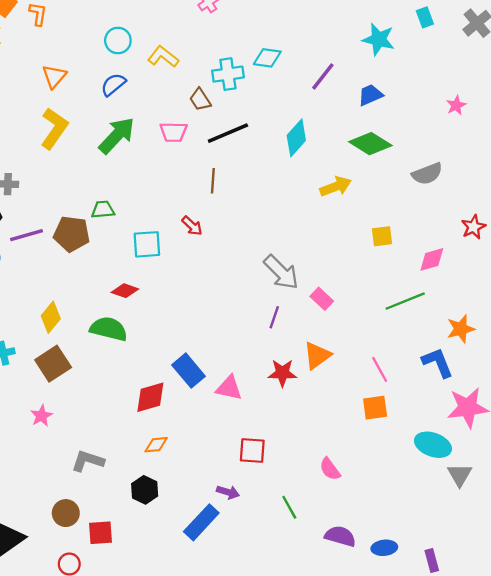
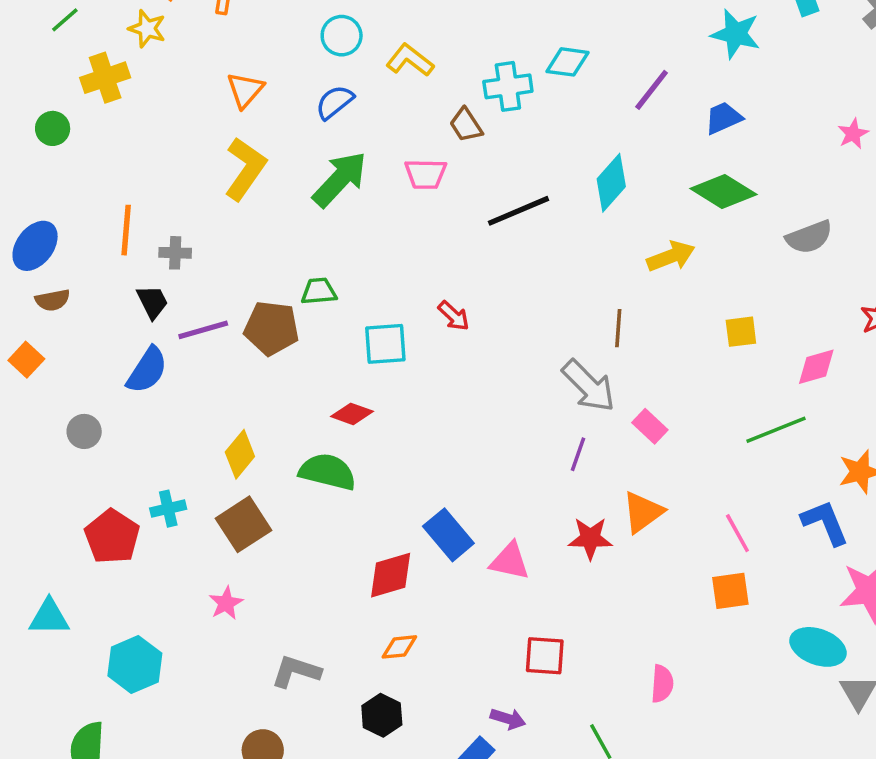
black line: (228, 133) -> (518, 211), moved
brown line: (213, 181) -> (618, 328), moved
pink semicircle: (330, 469) -> (662, 684), turned -140

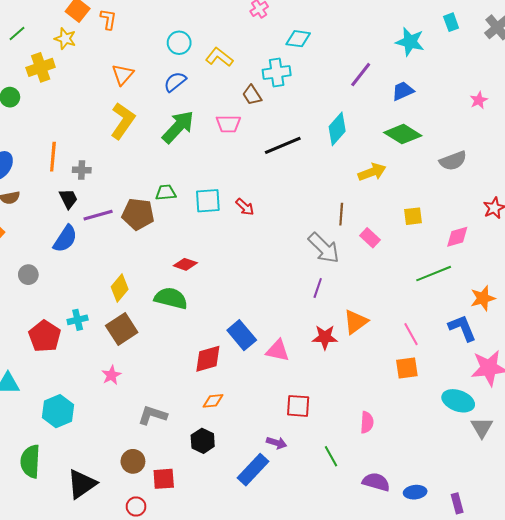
cyan diamond: (568, 62) -> (298, 39), moved
cyan square: (385, 344) -> (208, 201), moved
pink rectangle: (650, 426) -> (370, 238), moved

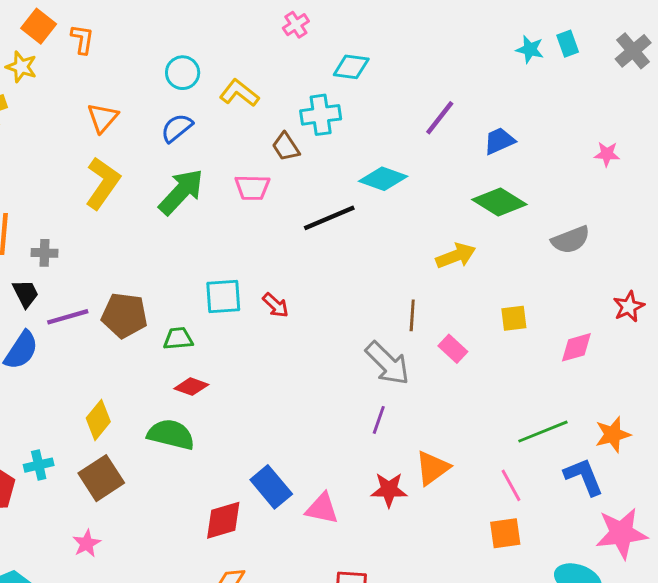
cyan star: (410, 42) -> (530, 49), moved, size x0.7
pink star: (479, 100) -> (607, 154), turned 30
cyan diamond: (337, 129) -> (383, 179), moved, turned 68
green trapezoid: (166, 193) -> (178, 339), moved
green line: (434, 274) -> (543, 432), moved

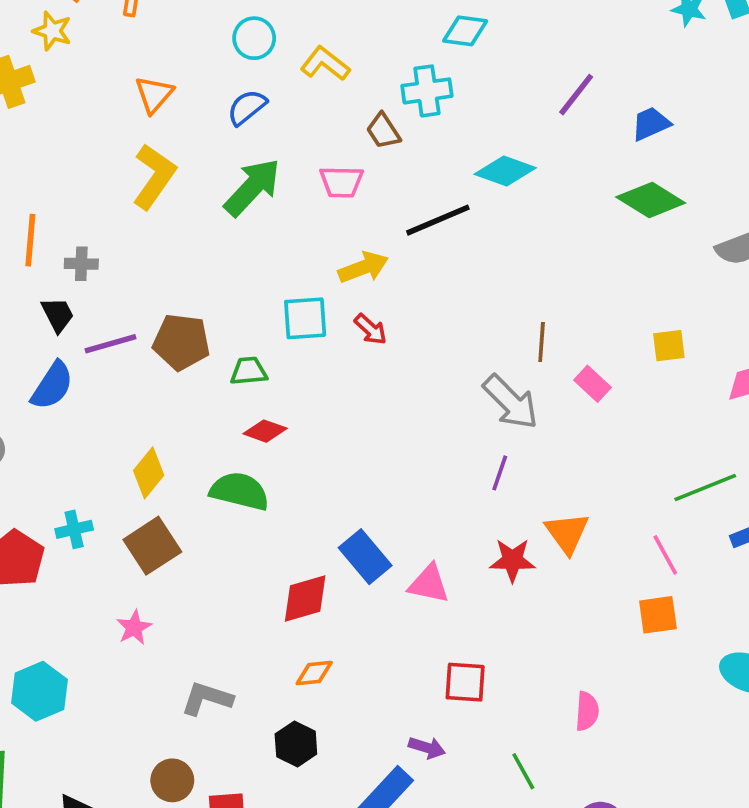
yellow arrow: (456, 256) -> (363, 267), moved
orange triangle: (433, 468) -> (567, 533), turned -30

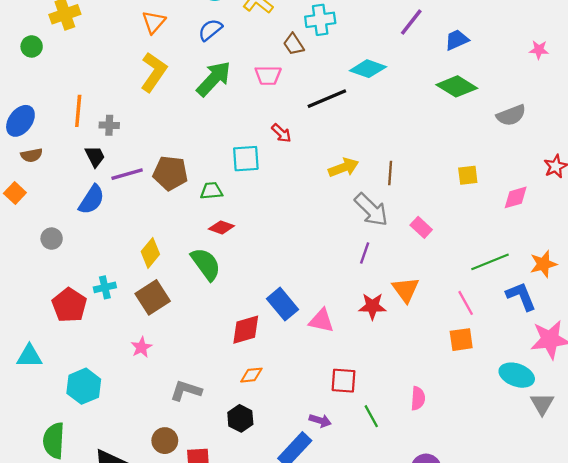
yellow arrow: (363, 267) -> (344, 167), moved
red arrow: (371, 329) -> (281, 133), moved
pink rectangle: (592, 384) -> (421, 227), moved
green semicircle: (240, 491) -> (206, 264), turned 40
green line: (523, 771) -> (371, 416), moved

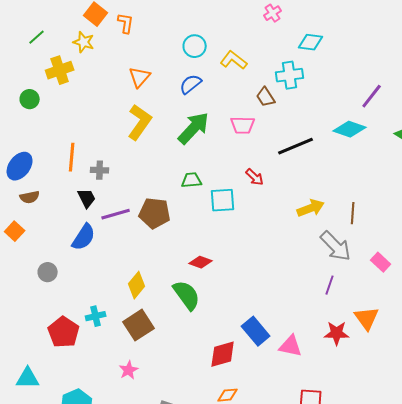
purple line: (411, 22) -> (372, 96), moved
cyan diamond: (368, 69) -> (350, 129), moved
green trapezoid: (211, 191) -> (192, 180), moved

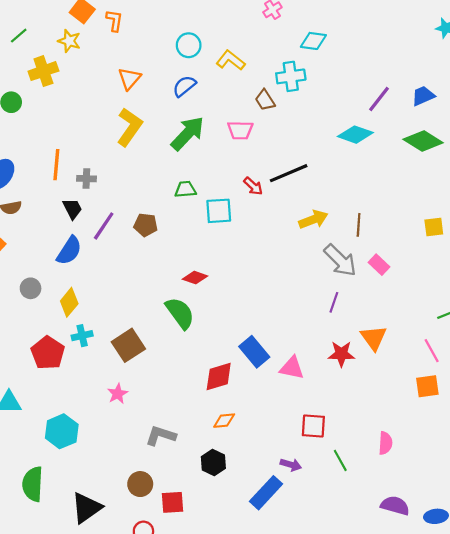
black line: (296, 146) -> (289, 173), moved
brown pentagon: (155, 213) -> (146, 225), size x0.7
purple line: (116, 214) -> (104, 226), turned -40
pink rectangle: (381, 262) -> (379, 265), moved
yellow diamond: (137, 285) -> (69, 302), moved

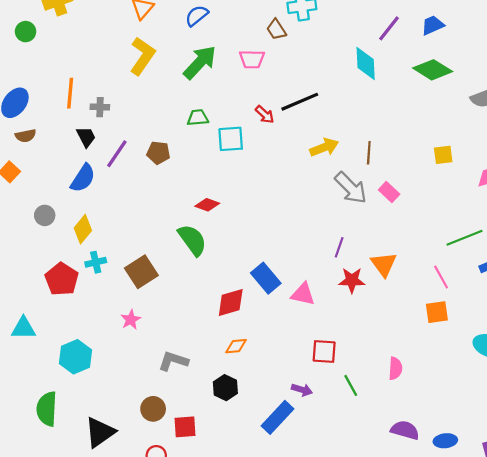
cyan diamond: (355, 135) -> (366, 63), turned 68
purple line: (334, 302) -> (339, 247), moved

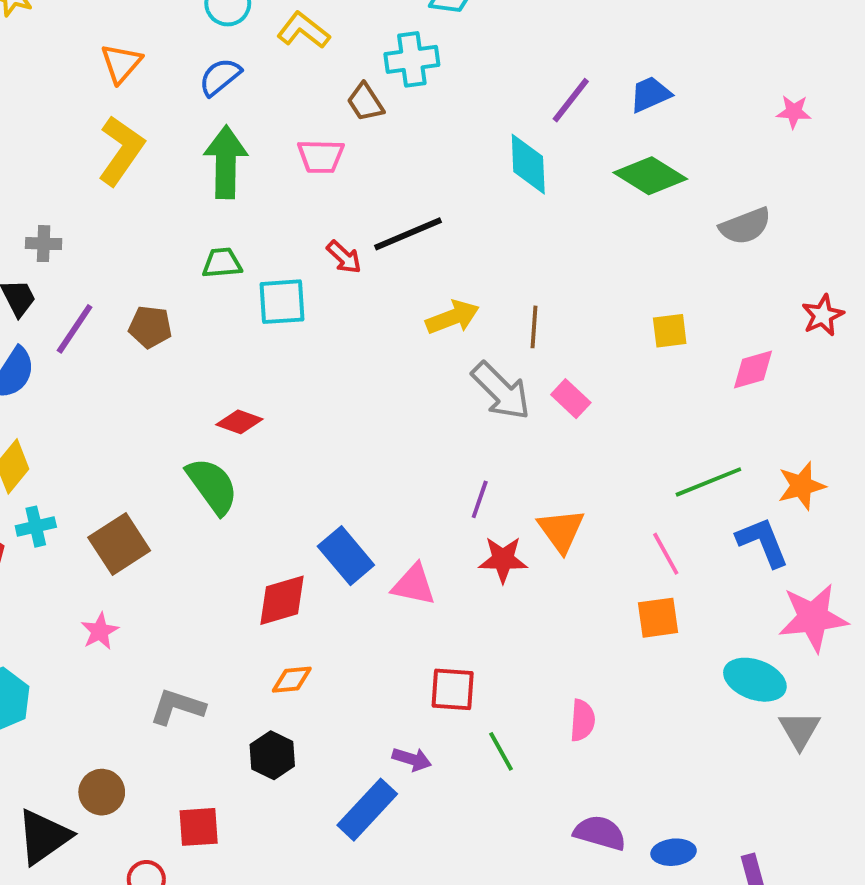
green arrow: (200, 62) -> (226, 162), turned -42
brown circle: (153, 409) -> (102, 792), moved

